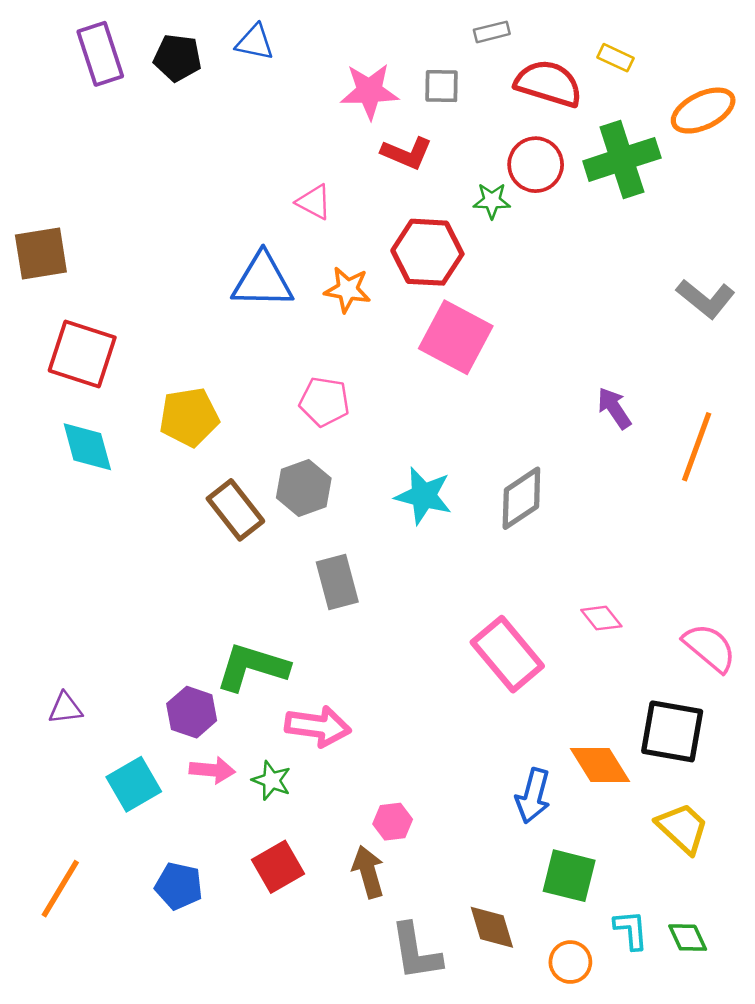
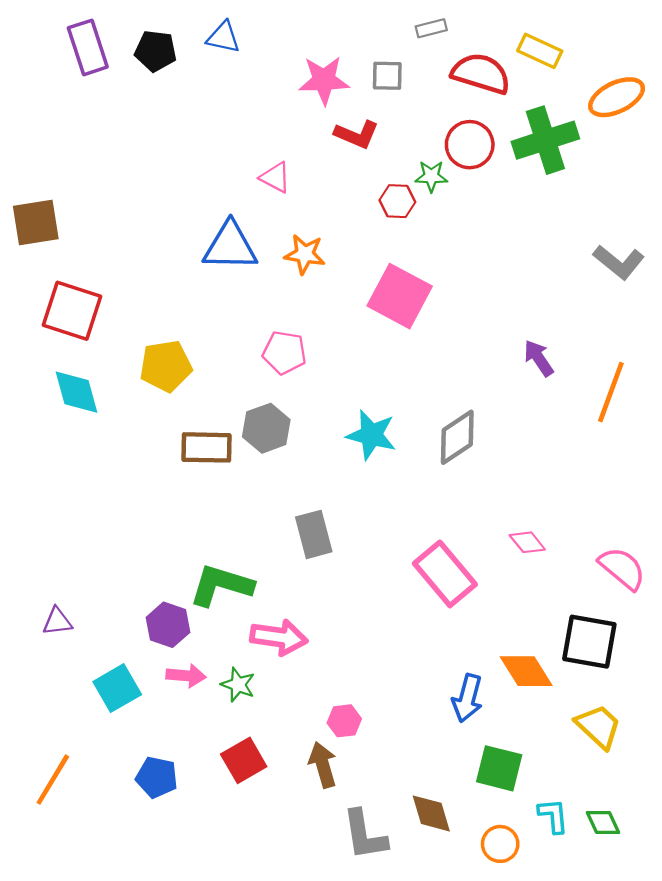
yellow rectangle: (615, 58) -> (540, 51), size x1.4
red hexagon: (427, 252) -> (397, 201), moved, size x0.6
brown rectangle: (235, 510) -> (206, 447), turned -51
gray rectangle: (337, 582) -> (314, 534), moved

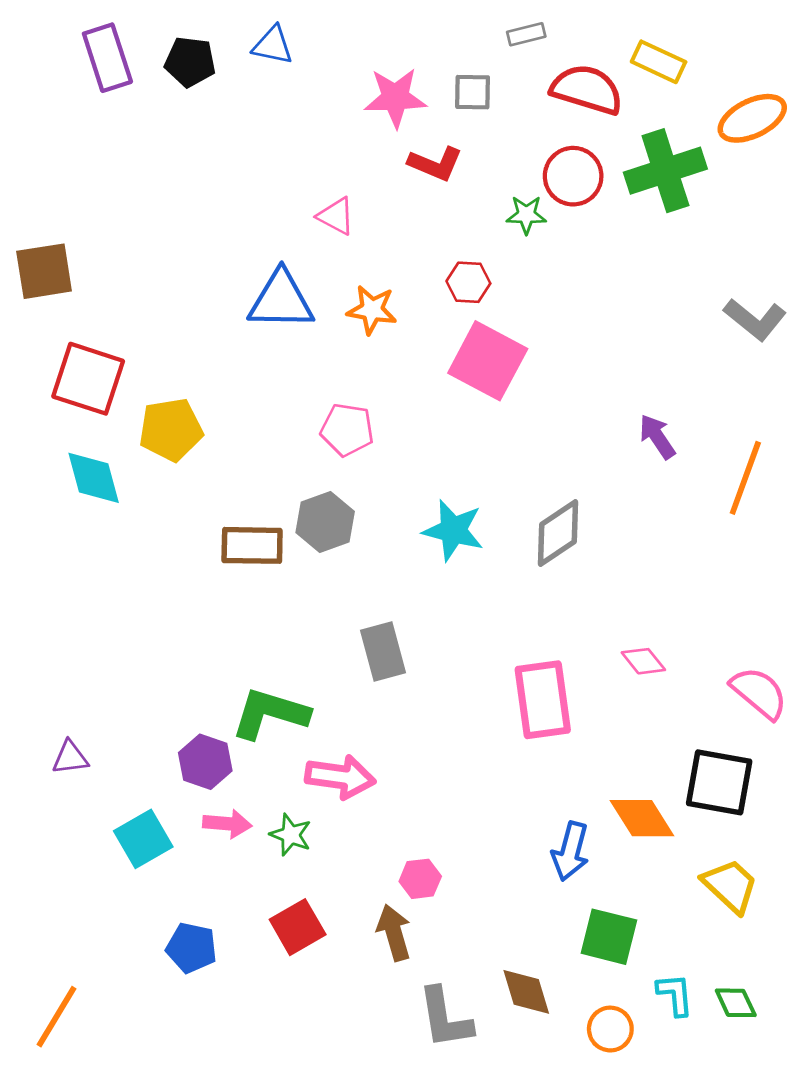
red hexagon: (397, 201) -> (468, 282), moved
yellow pentagon: (166, 366) -> (171, 430), moved
pink rectangle: (445, 574) -> (543, 700), turned 32
orange line: (53, 780) -> (56, 1017), moved

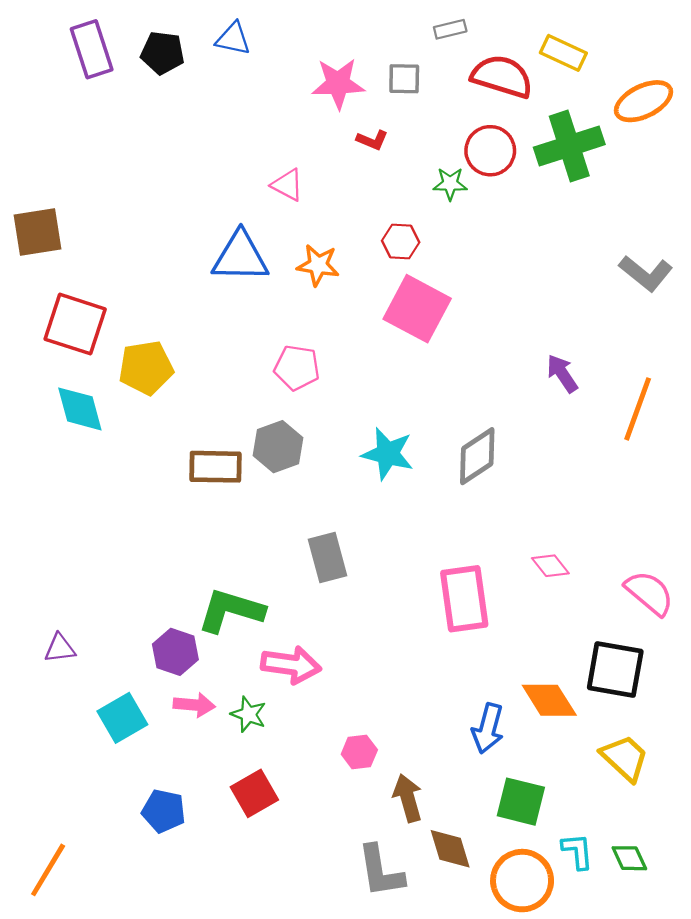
red L-shape: (435, 164) -> (372, 140), size x0.7
brown arrow: (394, 933) -> (408, 798), moved
orange circle: (610, 1029) -> (522, 881), size x1.6

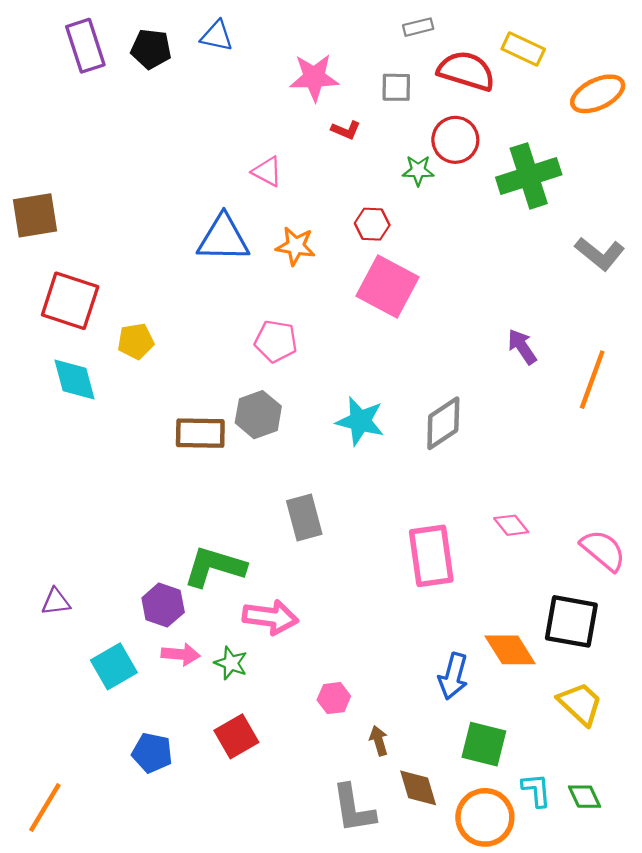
gray square: (404, 79) -> (396, 87), moved
green cross: (569, 146) -> (529, 176), moved
yellow pentagon: (146, 368) -> (136, 341), size x0.7
brown arrow: (408, 798) -> (379, 741), size x0.7

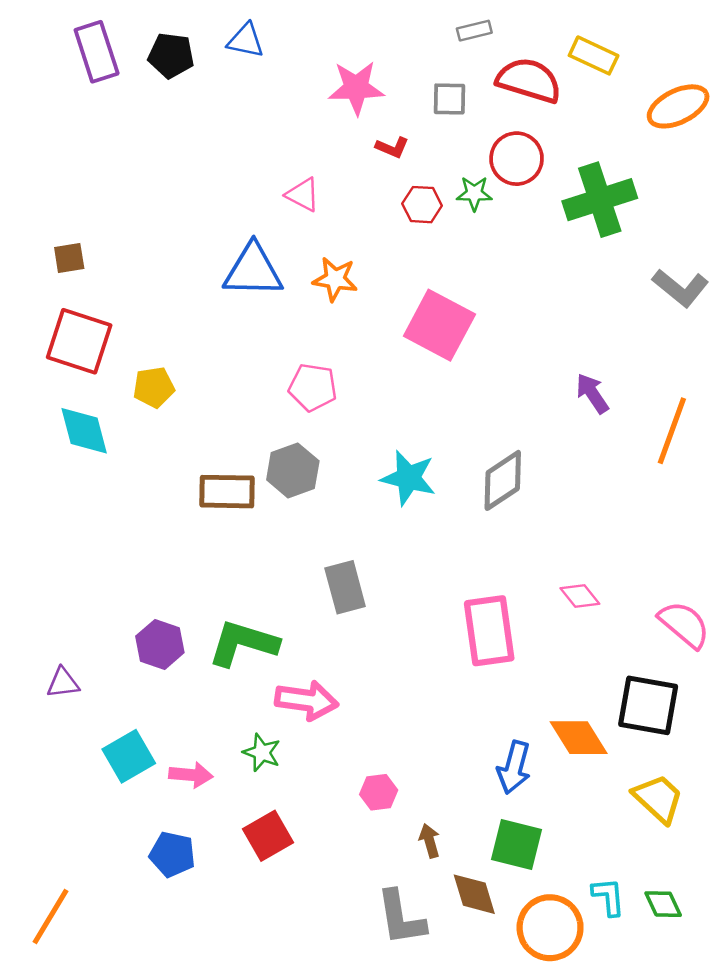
brown square: (35, 215) -> (69, 258), moved, size x0.6
red hexagon: (372, 224) -> (422, 205), moved
purple hexagon: (163, 605) -> (160, 644), moved
pink arrow: (181, 654) -> (191, 775), moved
green square: (484, 744) -> (517, 844), moved

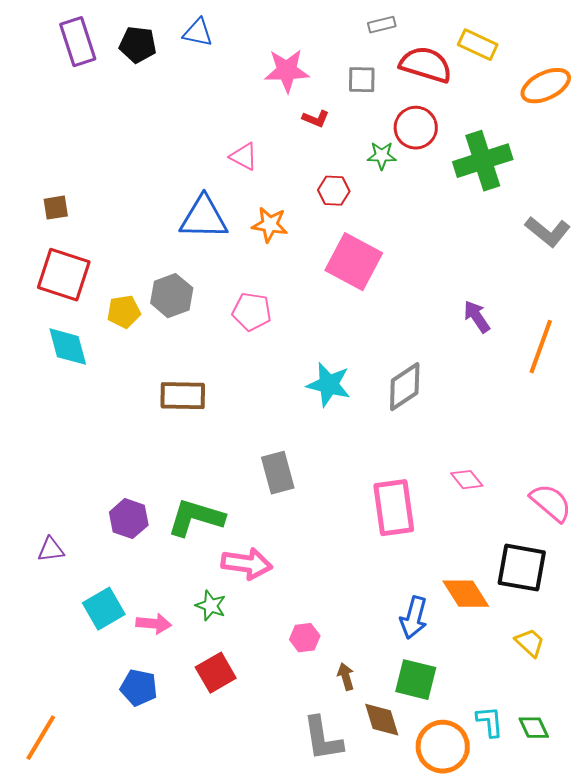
red hexagon: (422, 205) -> (334, 191), moved
gray hexagon: (293, 470) -> (172, 296), moved
yellow trapezoid: (658, 798) -> (530, 643), size x0.7

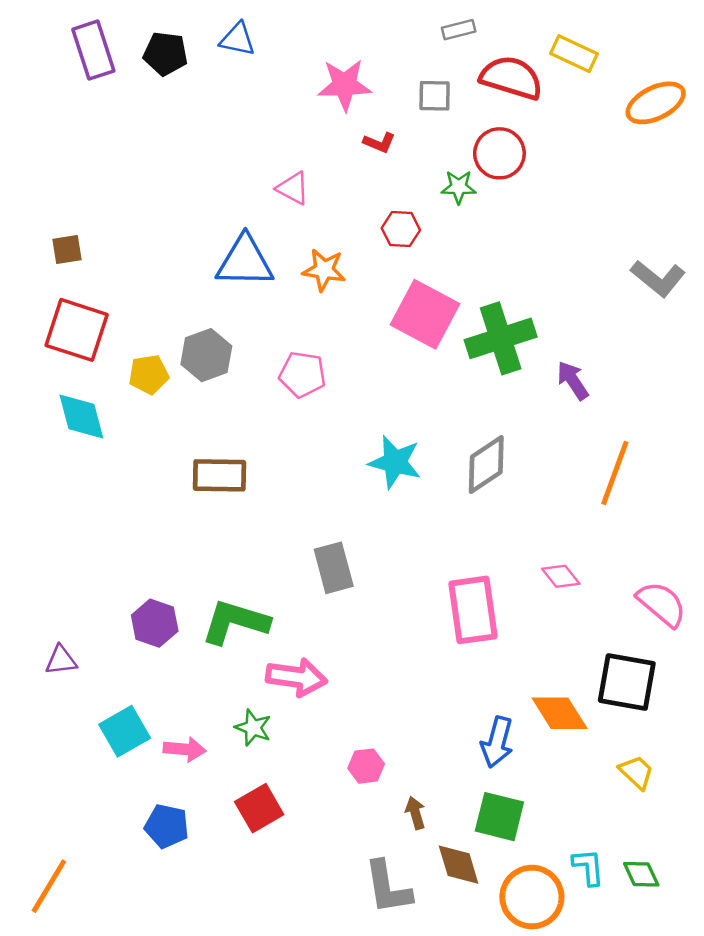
green cross: (483, 161) -> (501, 338), moved
orange line: (541, 347) -> (615, 473), moved

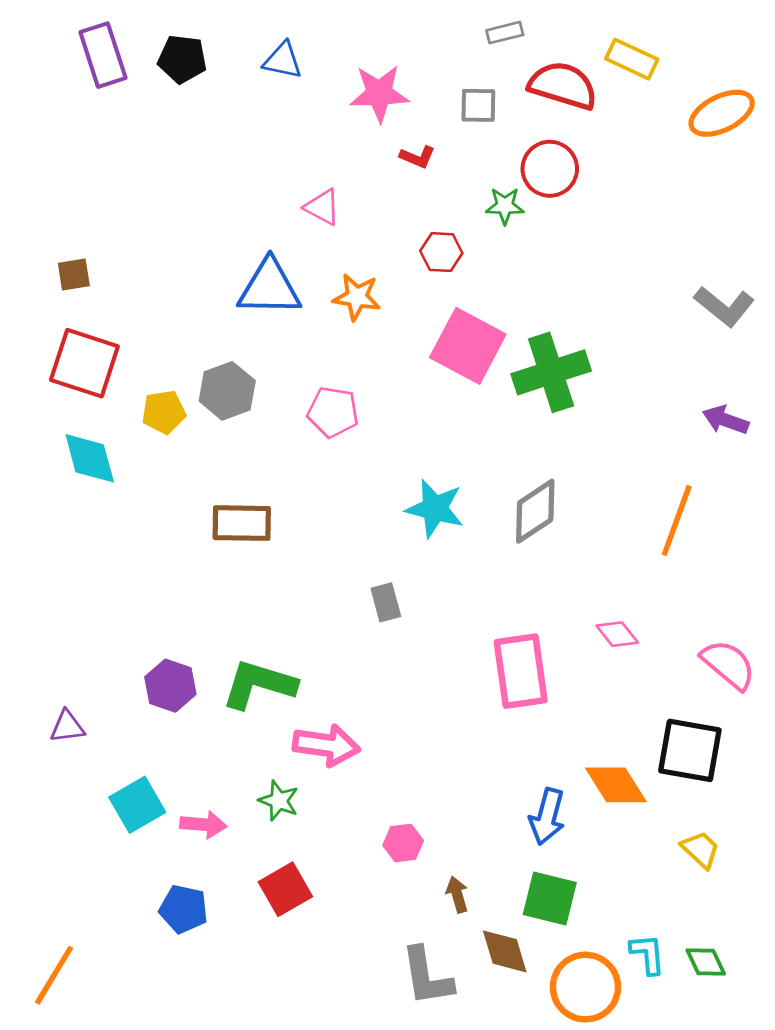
blue triangle: (238, 39) -> (283, 60), moved
purple arrow: (573, 380) -> (726, 420), moved, turned -36
gray rectangle: (334, 568) -> (386, 602), moved, size x0.7

